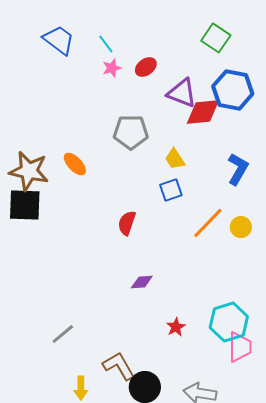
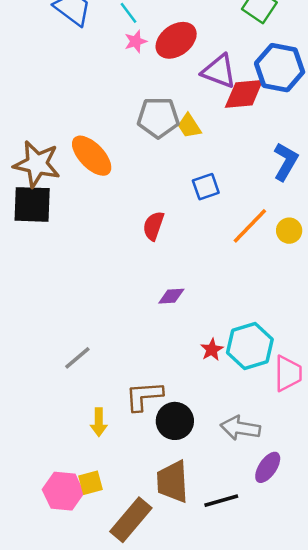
red ellipse: (146, 67) -> (176, 40), size x1.6
yellow trapezoid: (175, 159) -> (189, 126), moved
orange ellipse: (75, 164) -> (92, 156), size x1.5
cyan hexagon: (229, 322) -> (250, 346), moved
brown L-shape: (119, 366) -> (144, 396), turned -64

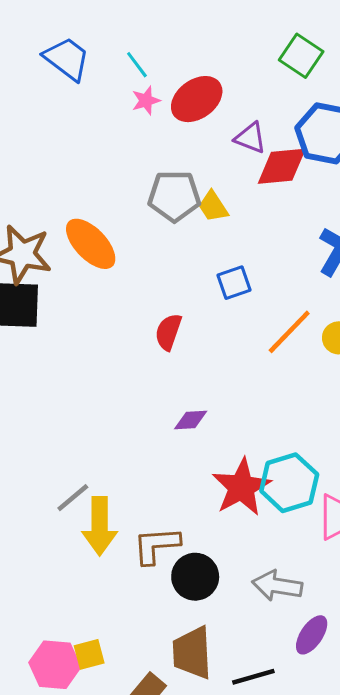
purple triangle: (219, 71) -> (250, 138), size x0.7
red star: (212, 350) -> (241, 487), size x2.0
yellow arrow: (99, 422) -> (100, 526), moved, size x1.6

